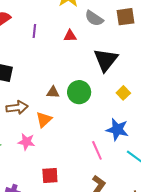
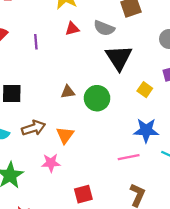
gray semicircle: (94, 18) -> (104, 28), moved
red triangle: (70, 36) -> (72, 29), moved
brown triangle: (53, 92) -> (68, 92), moved
pink line: (97, 150) -> (129, 157), turned -66

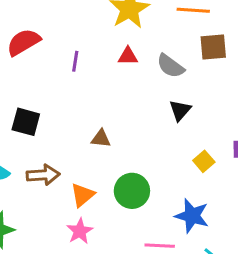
black triangle: (119, 58) -> (180, 110), size x0.6
green circle: (97, 98) -> (132, 191), moved
pink star: (51, 163) -> (80, 231), moved, turned 30

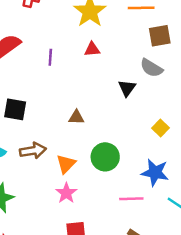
gray semicircle: (170, 66) -> (151, 68), moved
black triangle: (180, 110) -> (127, 88), moved

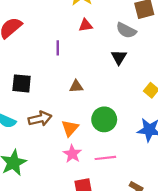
purple line: (50, 57) -> (58, 48), moved
gray semicircle: (151, 68) -> (126, 30), moved
pink line: (131, 199) -> (105, 158), moved

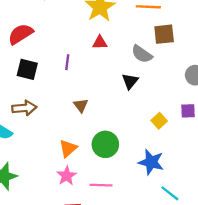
black square: (22, 83) -> (27, 69), moved
brown triangle: (76, 86) -> (81, 105), turned 48
brown arrow: (40, 119) -> (24, 108), moved

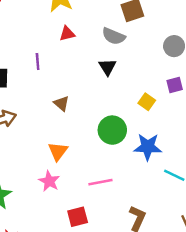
green circle: (105, 144) -> (112, 130), moved
pink star: (67, 176) -> (49, 181), moved

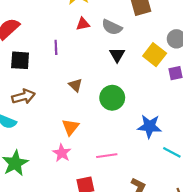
gray semicircle: (114, 36) -> (112, 27), moved
yellow square: (147, 102) -> (155, 55), moved, size x1.5
green circle: (112, 130) -> (112, 98), moved

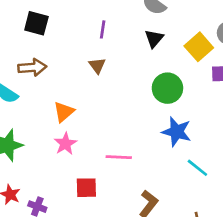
purple line: (56, 47) -> (103, 29), moved
green circle: (112, 98) -> (167, 88), moved
orange triangle: (70, 127) -> (64, 112), moved

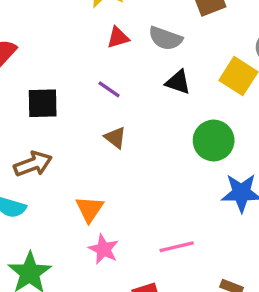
black square: (36, 23) -> (43, 103), moved
purple line: (103, 29) -> (109, 89), turned -48
black triangle: (154, 39) -> (178, 82), turned -36

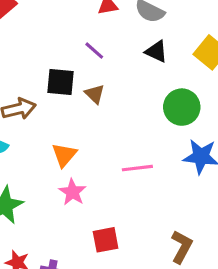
black square: (43, 103) -> (60, 82), moved
pink line: (177, 247) -> (137, 168), moved

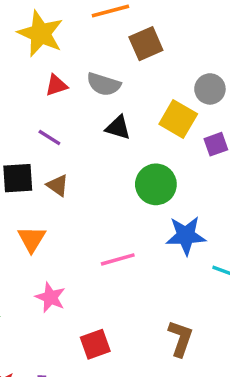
orange triangle: (64, 155) -> (32, 239), moved

